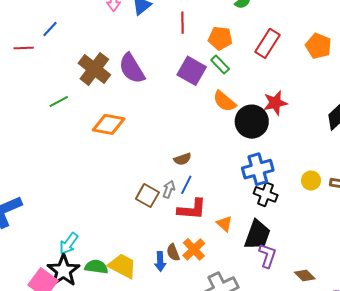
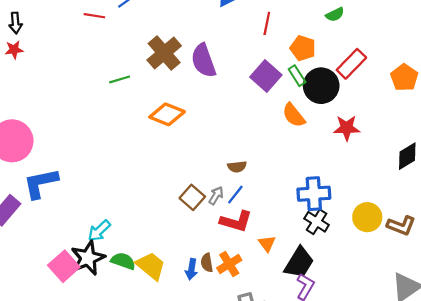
black circle: (252, 122) -> (321, 86), moved
yellow circle: (311, 181) -> (367, 217), size x1.4

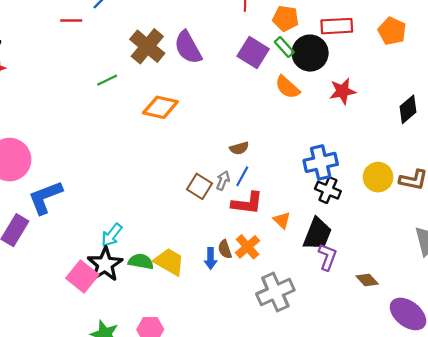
red rectangle: (351, 64) -> (337, 26), turned 52

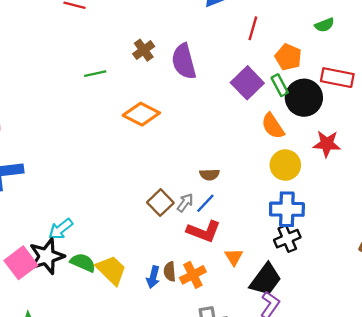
brown cross: (147, 46) -> (144, 50), size x0.6
yellow circle: (378, 177) -> (285, 165), moved
black cross: (328, 190) -> (287, 239), turned 30

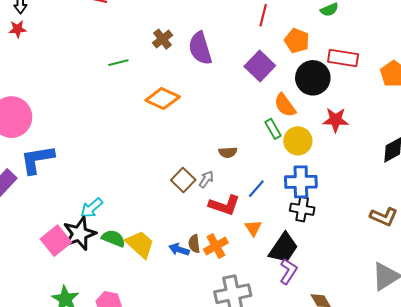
green rectangle: (280, 85) -> (273, 129), moved
blue line: (205, 203) -> (256, 189), moved
black cross: (287, 239) -> (302, 209), turned 35
blue arrow: (153, 277) -> (179, 249), turned 96

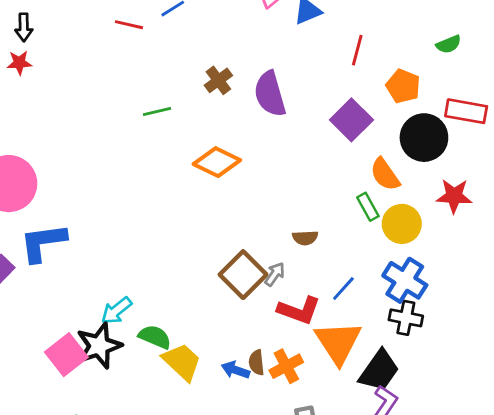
brown square: (183, 180) -> (243, 275), size x1.4
blue cross: (301, 182) -> (405, 280), turned 32
orange triangle: (253, 228) -> (338, 342), size x2.0
green semicircle: (113, 238) -> (155, 337), moved

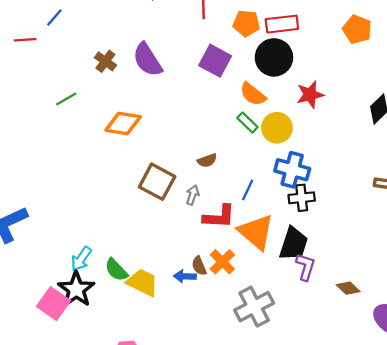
red rectangle: (466, 111) -> (282, 24), moved
brown square: (243, 275) -> (157, 182), moved
green semicircle: (155, 337) -> (116, 270), turned -140

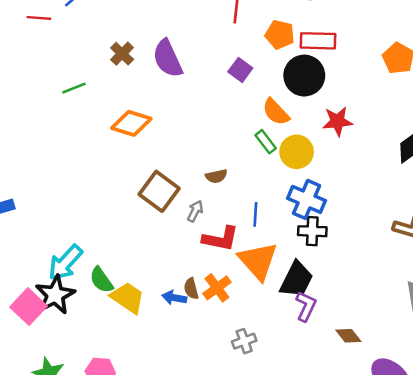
purple square: (215, 61) -> (240, 70), size x0.7
blue line: (248, 190) -> (255, 214), turned -30
cyan arrow: (81, 259) -> (65, 263), size x1.4
gray cross: (254, 307) -> (244, 341), size x0.6

